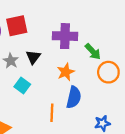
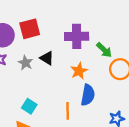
black triangle: (33, 57) -> (47, 58), turned -32
cyan square: (22, 85) -> (29, 106), moved

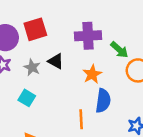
cyan square: (29, 106) -> (27, 98), moved

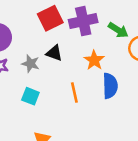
red square: (35, 29) -> (50, 18), moved
orange line: (81, 119) -> (74, 93), moved

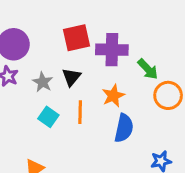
black triangle: (54, 53) -> (71, 77), turned 36
orange line: (74, 93) -> (80, 112), moved
cyan square: (30, 96) -> (48, 117), moved

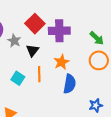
red square: (76, 38) -> (35, 24), turned -30
green arrow: (148, 69) -> (97, 38), moved
gray star: (43, 82) -> (14, 41), moved

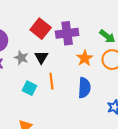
gray star: (14, 41) -> (21, 58), moved
orange star: (61, 62) -> (85, 58), moved

